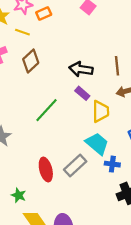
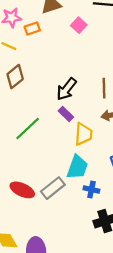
black arrow: (81, 69) -> (67, 89), turned -65
cyan trapezoid: (97, 144) -> (77, 167), turned 65
red ellipse: (46, 170) -> (22, 190), turned -55

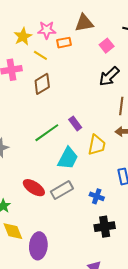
black arrow: (67, 89) -> (109, 76), moved
purple rectangle: (66, 114) -> (75, 124), moved
cyan trapezoid: (77, 167) -> (68, 158), moved

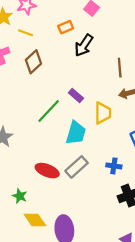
orange rectangle: (64, 43) -> (66, 27), moved
black arrow: (109, 76) -> (84, 45), moved

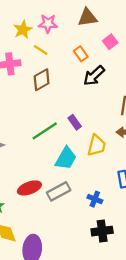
orange rectangle: (66, 27) -> (81, 54), turned 64
red ellipse: (47, 171) -> (29, 188), turned -55

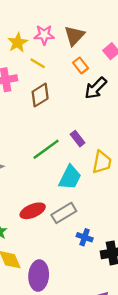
brown triangle: (87, 17) -> (74, 36), moved, turned -36
blue cross: (95, 199) -> (85, 237), moved

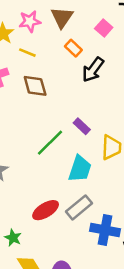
brown diamond: (40, 95) -> (35, 86), turned -65
blue cross: (85, 237) -> (105, 230), size x1.6

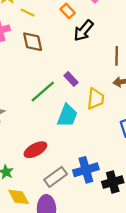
gray rectangle: (79, 207) -> (56, 177), moved
blue cross: (105, 230) -> (86, 170), turned -30

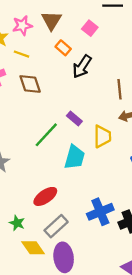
gray rectangle: (56, 177) -> (56, 226), moved

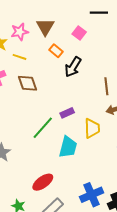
purple rectangle: (74, 119) -> (67, 113), turned -64

